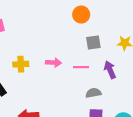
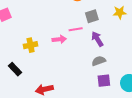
pink line: (81, 67) -> (76, 29), moved
purple arrow: (110, 70) -> (97, 39), moved

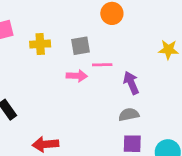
gray square: (92, 16) -> (81, 46), moved
yellow cross: (31, 45) -> (40, 44), moved

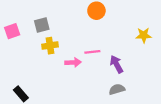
yellow cross: (40, 44) -> (50, 46), moved
gray square: (81, 46) -> (42, 25), moved

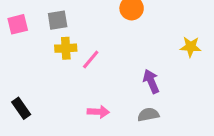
pink line: (92, 52) -> (91, 59), moved, turned -49
pink arrow: (73, 62) -> (98, 112), moved

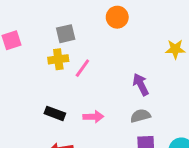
gray square: (58, 20) -> (66, 34), moved
black rectangle: (21, 108) -> (55, 113), moved, turned -30

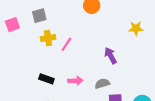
gray square: (66, 34) -> (39, 16), moved
gray semicircle: (140, 116) -> (102, 84), moved

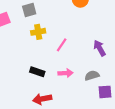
pink line: (66, 44) -> (62, 45), moved

